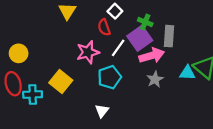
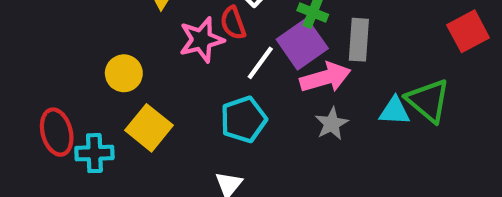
pink star: (88, 52) -> (201, 40), moved
yellow circle: (19, 53) -> (124, 73), moved

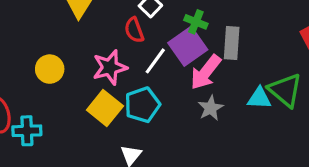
pink star: (201, 40) -> (110, 67), moved
pink arrow: (325, 77) -> (206, 72), turned 144
yellow square: (149, 128) -> (105, 108), moved

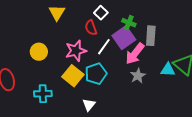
cyan cross: (27, 131) -> (43, 94), moved

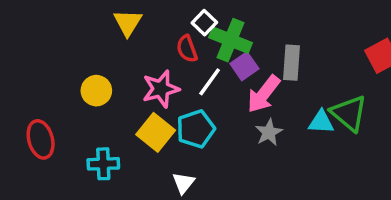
green cross: (129, 23) -> (231, 40), moved, size x1.6
purple square: (124, 38) -> (244, 66), size x0.7

